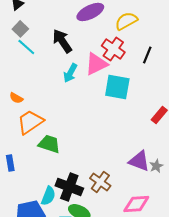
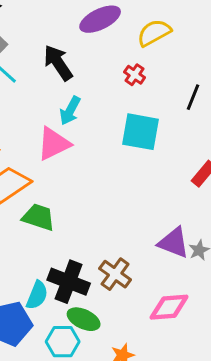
red cross: (113, 49) -> (135, 75), size x0.6
black line: (147, 55) -> (193, 97), moved
pink triangle: (96, 64) -> (54, 144), moved

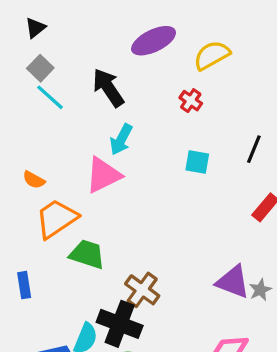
black line: (193, 97) -> (254, 149), moved
cyan square: (141, 132) -> (197, 162), size x0.6
brown cross: (115, 274) -> (142, 290), moved

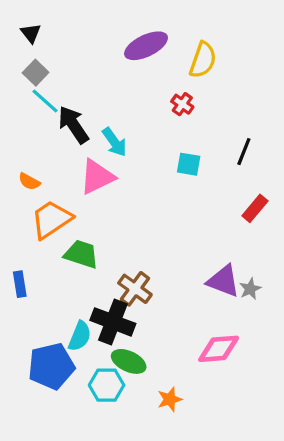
black triangle: (35, 28) -> (31, 33), turned -30
yellow semicircle: (212, 55) -> (203, 60), turned 138
black arrow: (108, 88) -> (73, 125), moved
cyan arrow: (121, 139) -> (114, 142), turned -64

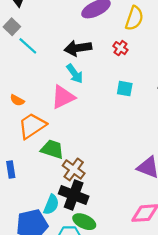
gray square: (36, 73) -> (12, 27), moved
black arrow: (73, 125) -> (78, 48), moved, turned -65
brown cross: (135, 289) -> (74, 169), moved

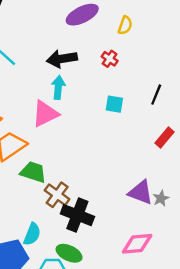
yellow semicircle: (134, 18) -> (125, 25), size x0.7
cyan arrow: (75, 74) -> (58, 87), turned -138
black cross: (74, 195) -> (77, 215), moved

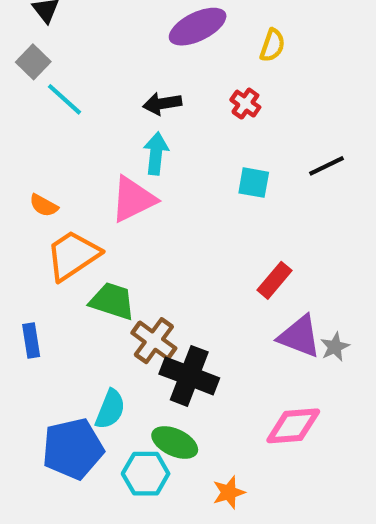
black arrow: (62, 59) -> (162, 104), size x0.7
black line: (156, 95) -> (327, 166), turned 42
red rectangle: (165, 138) -> (275, 280), moved

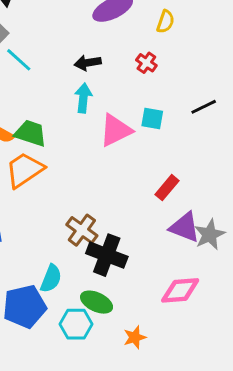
pink triangle: (133, 199) -> (116, 130), moved
green trapezoid: (112, 301) -> (30, 133), moved
gray star: (335, 347) -> (210, 235), size x1.5

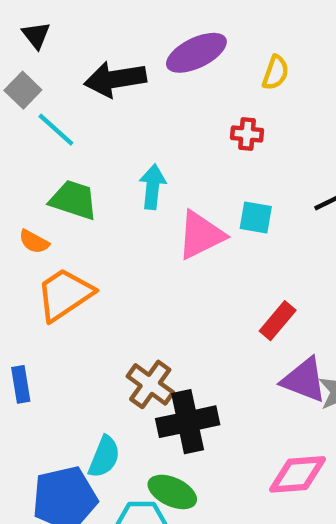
black arrow: (88, 63) -> (115, 79), moved, size x1.5
red cross: (146, 63) -> (247, 134), turned -30
green trapezoid: (30, 133) -> (73, 200), moved
black cross: (107, 255) -> (188, 422), turned -33

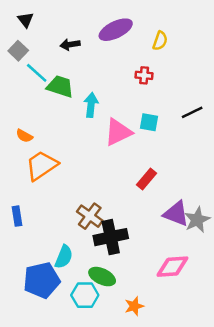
black arrow: (115, 79) -> (70, 44), size x0.6
green trapezoid: (73, 200) -> (60, 86), moved
red rectangle: (278, 321) -> (147, 179), moved

